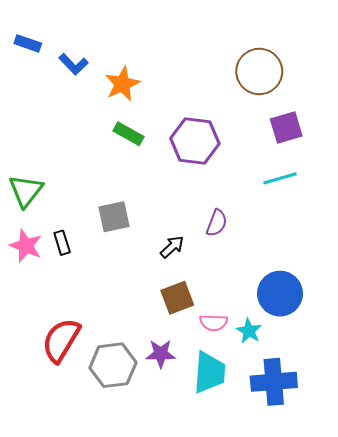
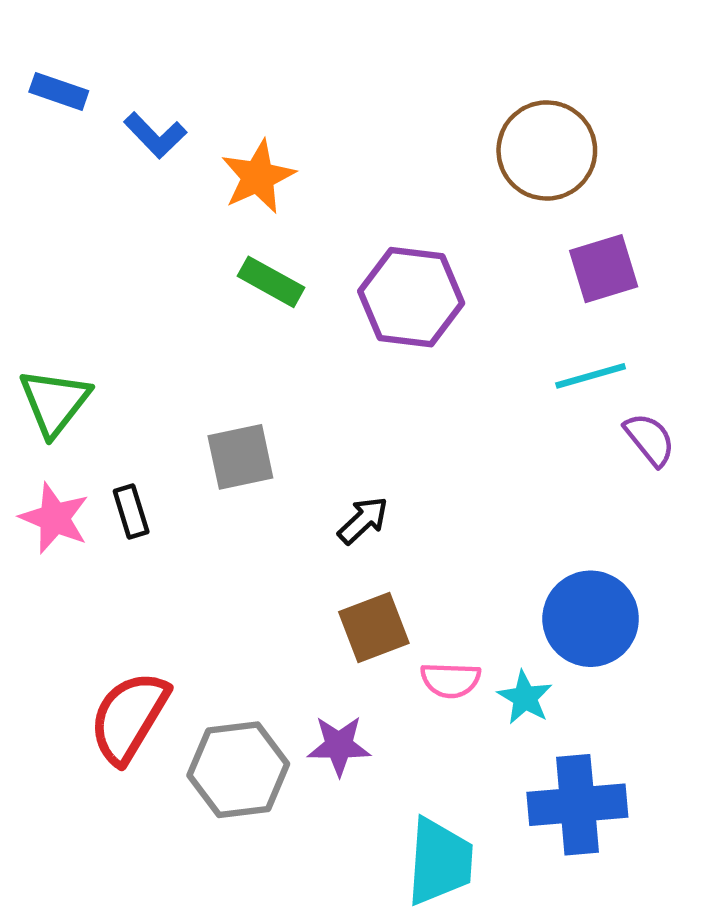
purple semicircle: (217, 223) -> (650, 439), moved, turned -60
cyan trapezoid: (209, 372) -> (440, 862), moved

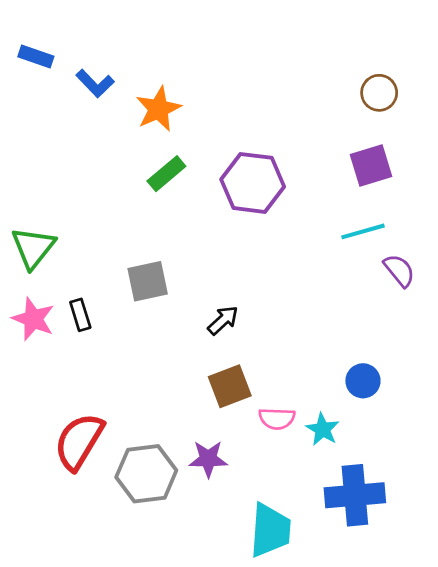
brown circle: (547, 150) -> (379, 93), moved, size x0.6
green rectangle: (271, 282) -> (166, 174), turned -69
blue circle: (591, 619) -> (363, 381), size x0.6

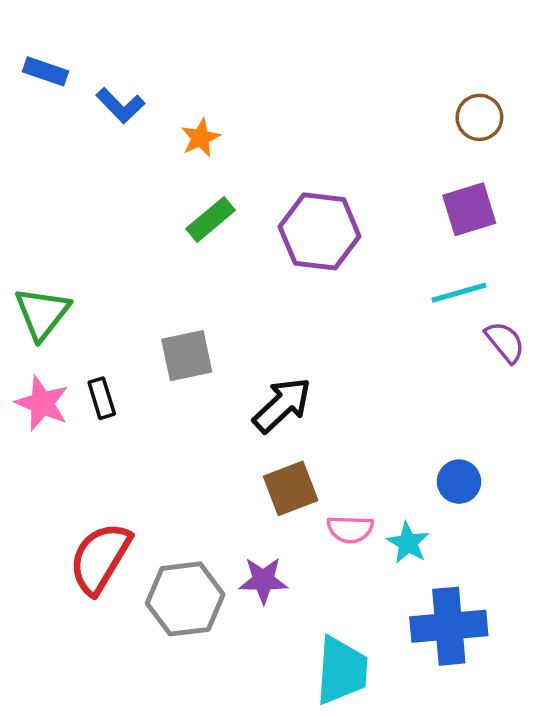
orange star: (158, 109) -> (200, 138), size x0.7
black arrow: (223, 320) -> (282, 405), size x1.5

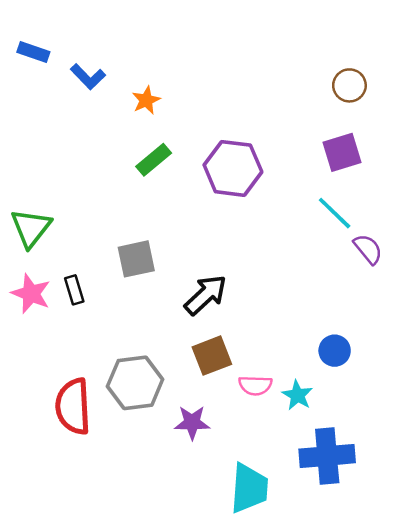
cyan line: (459, 293) -> (335, 213), turned 60
red semicircle: (100, 558) -> (73, 406), turned -34
gray hexagon: (185, 599) -> (135, 383), moved

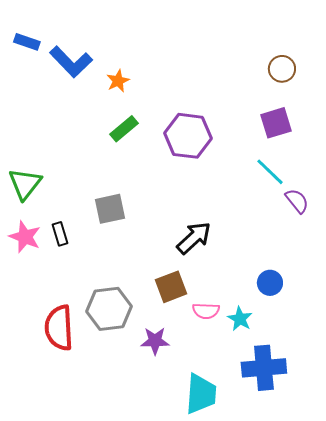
blue L-shape: (88, 77) -> (71, 62), size x1.5
black arrow: (206, 295) -> (194, 238), moved

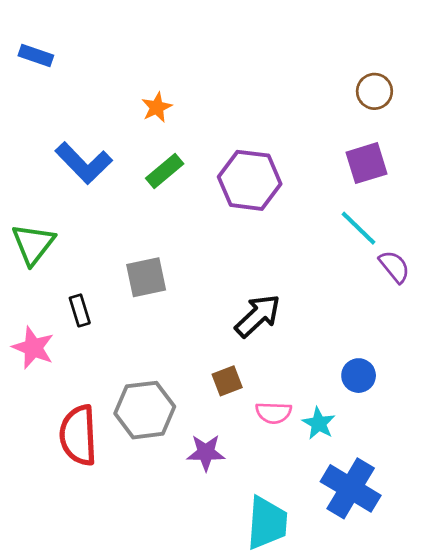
blue L-shape: (71, 62) -> (84, 163), moved
pink star: (25, 237) -> (33, 348), moved
brown square: (171, 287) -> (227, 381), size x0.7
blue cross: (264, 368) -> (351, 488), turned 36

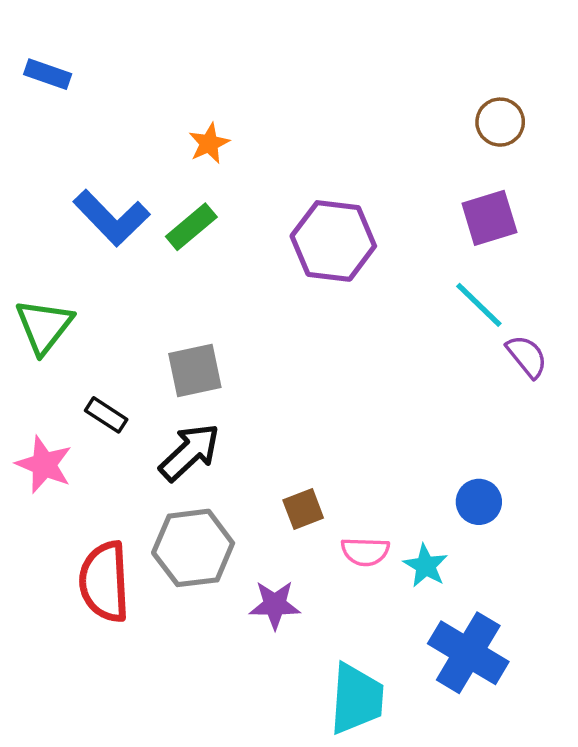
green rectangle: (165, 171) -> (191, 227), moved
black rectangle: (80, 310) -> (106, 415), turned -40
black arrow: (258, 316) -> (190, 452), moved

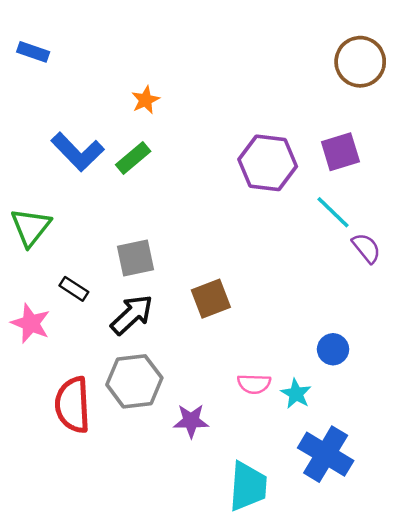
brown circle: (500, 122) -> (360, 62), moved, size x1.5
purple hexagon: (333, 241) -> (268, 163), moved
brown square: (303, 509) -> (211, 299), moved, size x1.4

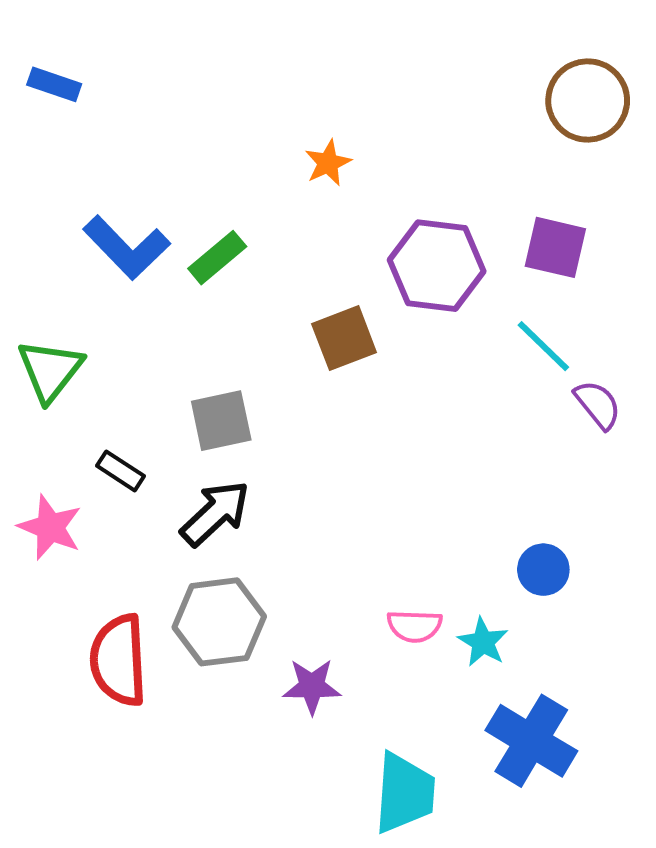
orange star: (145, 100) -> (328, 163), moved
purple square: (340, 152) -> (555, 247), turned 30
brown square: (211, 299) -> (344, 338), moved

